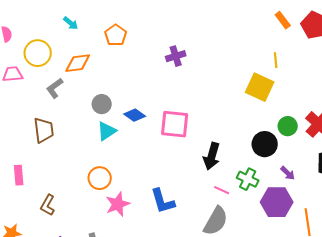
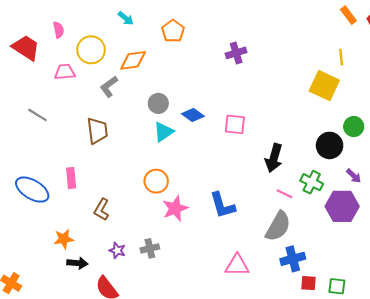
pink square: (175, 124) -> (235, 124), size x0.7

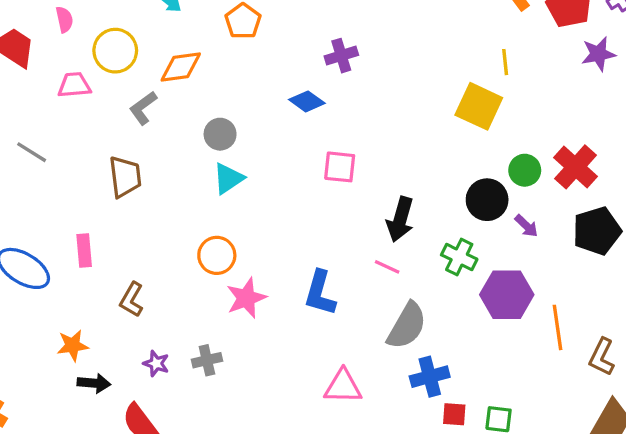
blue diamond: (193, 115) -> (307, 101), moved
purple arrow: (354, 176) -> (526, 226), moved
pink line: (284, 194) -> (387, 267), moved
blue L-shape: (222, 205) -> (320, 293), turned 32

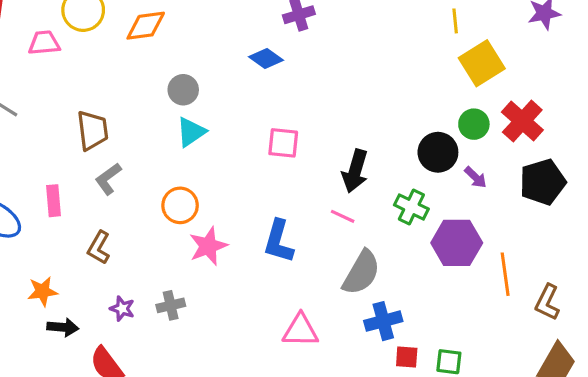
yellow square: (479, 106) -> (482, 63), moved, turned 33
gray L-shape: (143, 108) -> (108, 179), moved
pink square: (340, 167) -> (283, 143), moved

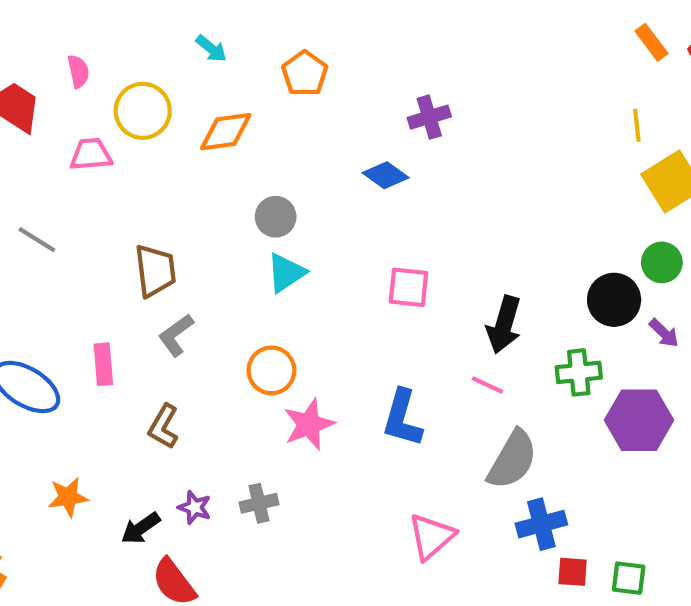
green cross: (411, 207) -> (579, 372), turned -32
orange star: (43, 291) -> (68, 497), moved
black arrow: (63, 327) -> (141, 528), moved, turned 140
pink triangle: (300, 330) -> (431, 537), turned -42

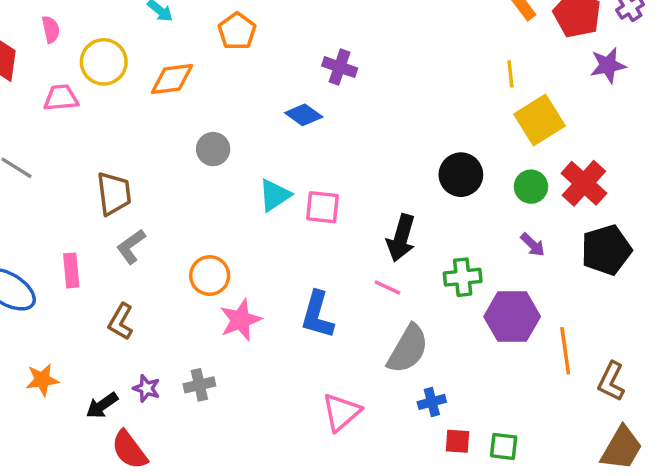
purple cross: (429, 117) -> (340, 67), turned 36
cyan triangle: (286, 273) -> (275, 195), moved
black circle: (614, 300) -> (461, 175), moved
blue cross: (541, 524) -> (432, 402), size x0.7

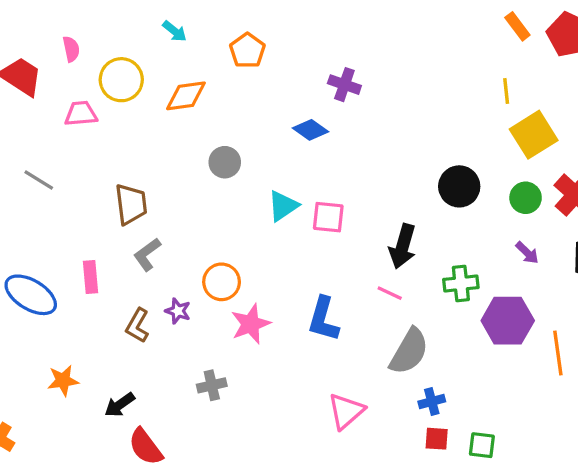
purple star: (146, 388) -> (178, 311), moved
red square: (457, 441) -> (437, 439), moved
green square: (504, 446) -> (482, 445), moved

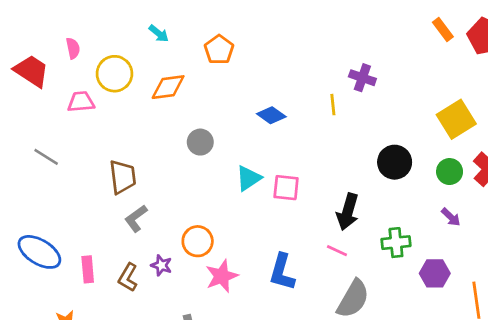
purple cross: (344, 85) -> (362, 78), moved
yellow line: (506, 91) -> (333, 105), moved
pink rectangle: (91, 277) -> (88, 269), moved
purple hexagon: (508, 321) -> (435, 273), size x0.7

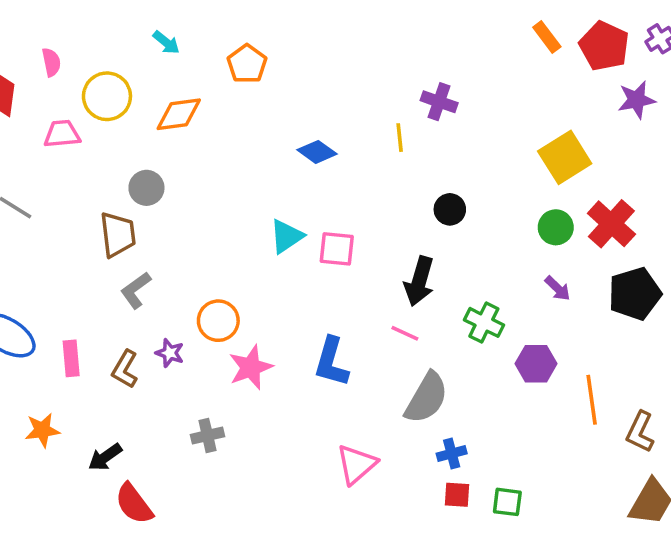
gray circle: (200, 142) -> (146, 188), moved
black circle: (395, 162) -> (450, 209), moved, size x0.7
green cross: (396, 243) -> (484, 322), turned 32

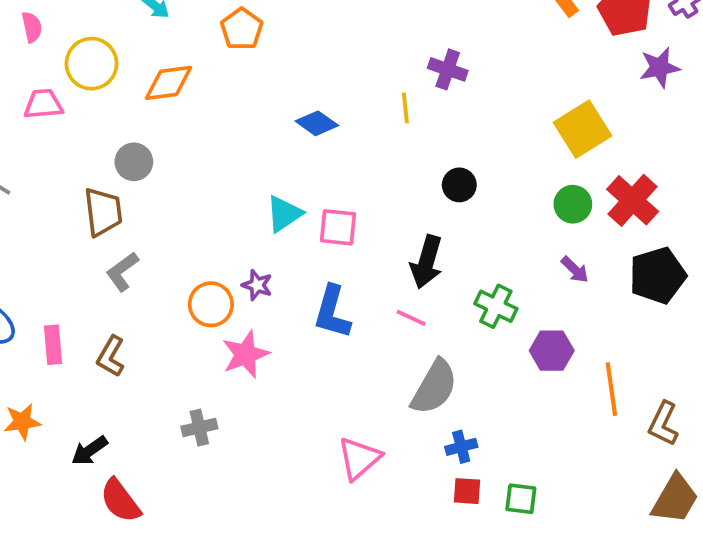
purple star: (170, 353) -> (257, 285), moved
blue L-shape: (331, 362) -> (332, 312), moved

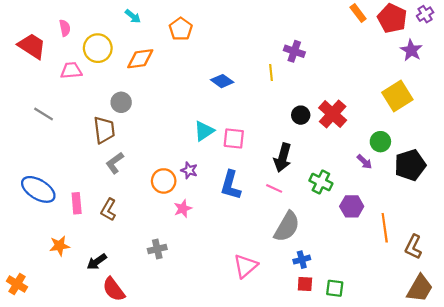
purple star: (660, 67) -> (411, 50), turned -30
yellow square: (583, 129) -> (397, 96), moved
red cross: (633, 200) -> (333, 114), moved
green circle: (573, 204) -> (380, 142), moved
pink star: (246, 354) -> (183, 209), size x0.7

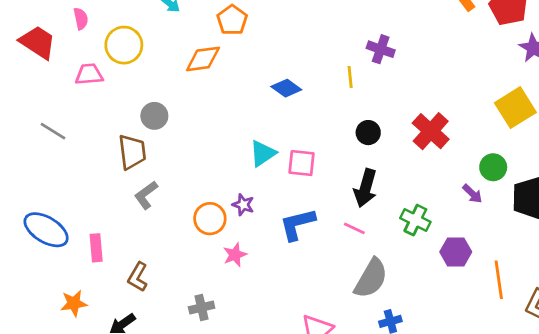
orange diamond: (140, 59) -> (203, 59), moved
black circle: (301, 115) -> (368, 133), moved
blue L-shape: (231, 185) -> (297, 224), turned 60
brown L-shape: (108, 210) -> (138, 277), moved

